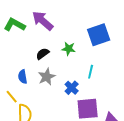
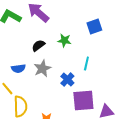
blue square: (99, 35) -> (94, 27), size x0.7
blue semicircle: (23, 77) -> (18, 69), turned -88

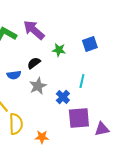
green star: (64, 41) -> (59, 50), moved
blue semicircle: (18, 69) -> (14, 75), moved

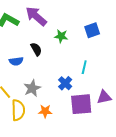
black semicircle: (34, 63) -> (36, 49), turned 96
gray star: (38, 86) -> (32, 88), moved
purple triangle: (102, 129) -> (104, 97), moved
orange star: (42, 137) -> (45, 111), moved

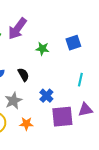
purple arrow: (36, 16) -> (17, 29), turned -95
black semicircle: (36, 49) -> (23, 75), moved
cyan line: (84, 67) -> (80, 80), moved

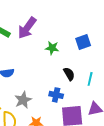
black semicircle: (23, 75) -> (69, 74), moved
blue cross: (46, 96) -> (56, 95), turned -32

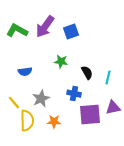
blue square: (83, 42) -> (71, 32), moved
green star: (52, 48) -> (61, 62), moved

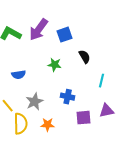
black semicircle: (87, 73) -> (85, 57), moved
purple square: (90, 115) -> (84, 118), size x0.7

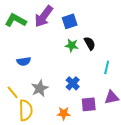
green star: (55, 65) -> (72, 45), moved
blue cross: (68, 97) -> (73, 83), turned 32
orange star: (48, 125) -> (64, 113), moved

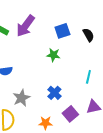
blue square: (70, 21) -> (62, 31), moved
black semicircle: (90, 43) -> (88, 35), moved
purple square: (89, 104) -> (70, 114), turned -35

